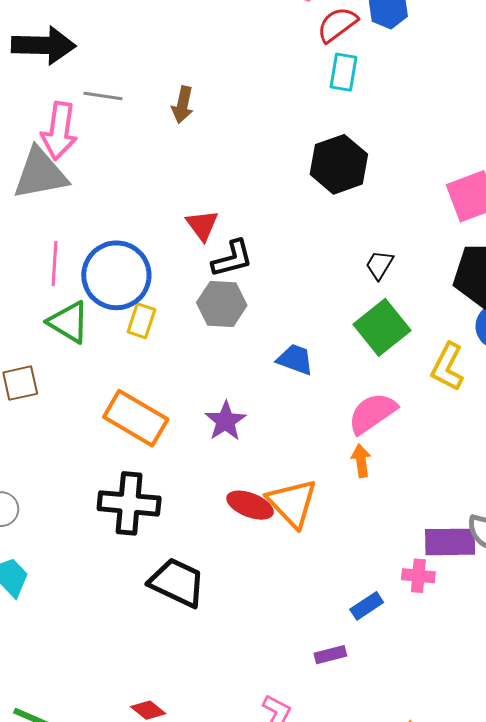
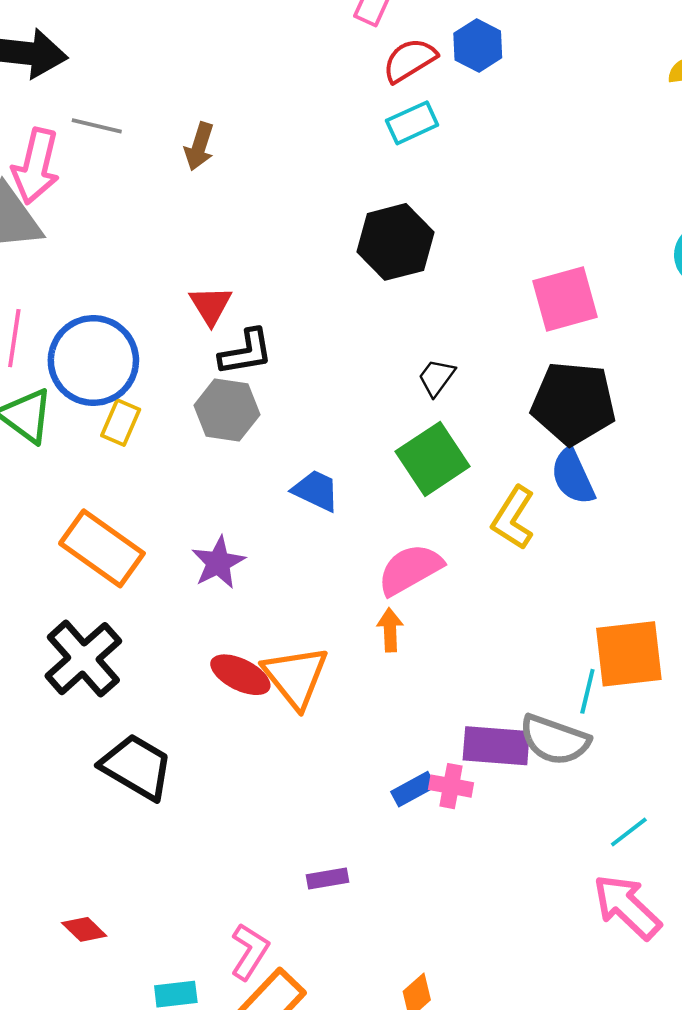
cyan rectangle: (343, 72) -> (412, 123), turned 51
black cross: (129, 503) -> (83, 659), turned 38
blue rectangle: (367, 606) -> (413, 789), moved

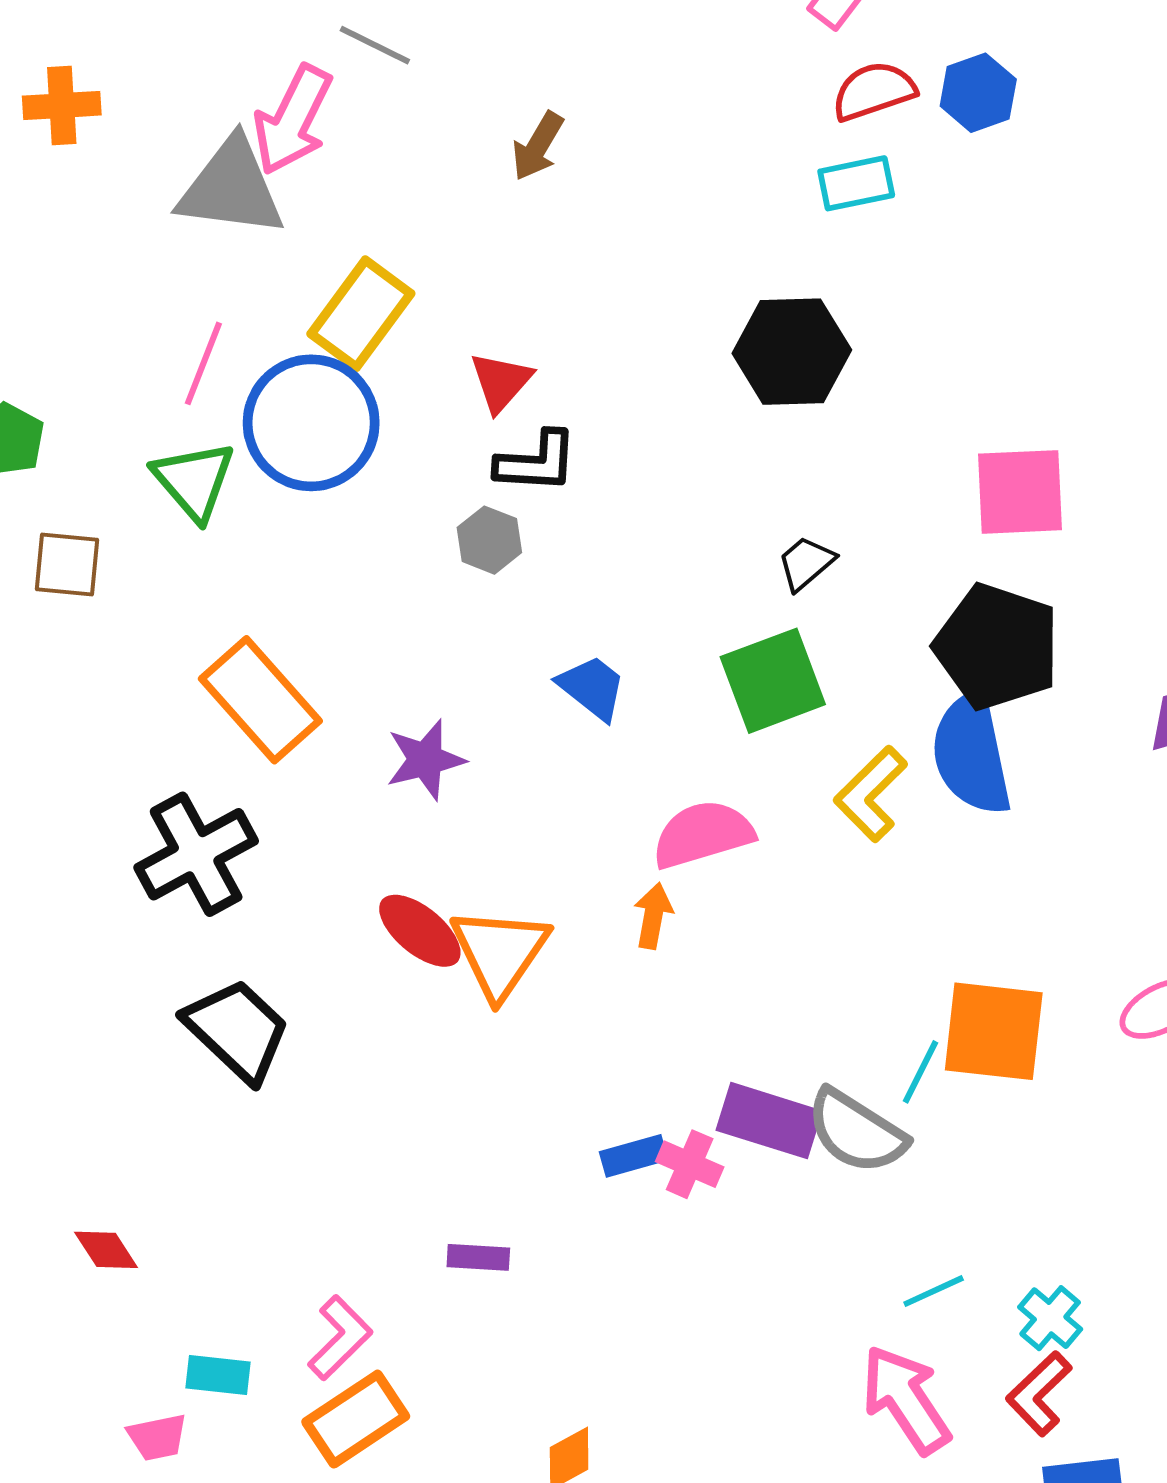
gray line: (97, 126) -> (375, 45), moved
gray hexagon: (227, 410) -> (489, 540), size x0.7
yellow rectangle: (121, 422) -> (361, 314), moved, size x1.6
blue semicircle: (573, 476) -> (971, 753), size x1.4

